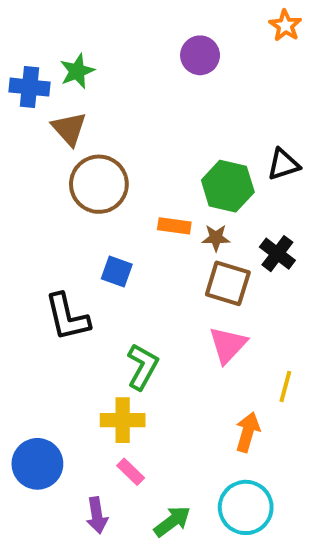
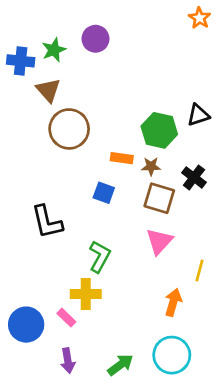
purple circle: (200, 55) -> (95, 39), moved
blue square: (117, 271) -> (104, 193), moved
pink rectangle: (131, 472) -> (66, 318), moved

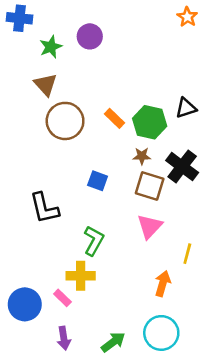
blue cross: (21, 61) -> (20, 18), moved
orange rectangle: (122, 158) -> (114, 118), moved, turned 36
black cross: (194, 177) -> (182, 166), size x1.4

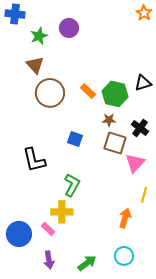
black cross: (182, 166) -> (140, 128), size x0.7
pink triangle: (150, 226) -> (135, 163), moved
cyan circle: (161, 333) -> (124, 256), size x0.7

